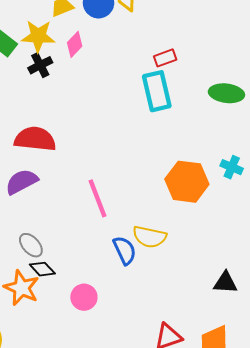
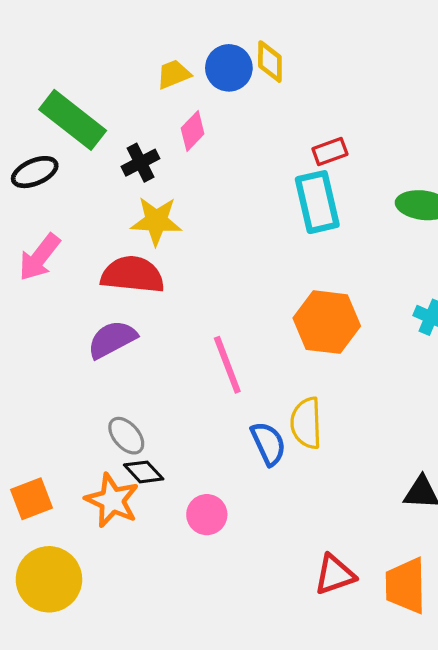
yellow star: (38, 36) -> (156, 221), moved
orange hexagon: (187, 182) -> (327, 322), moved
yellow semicircle: (150, 237) -> (306, 423), turned 76

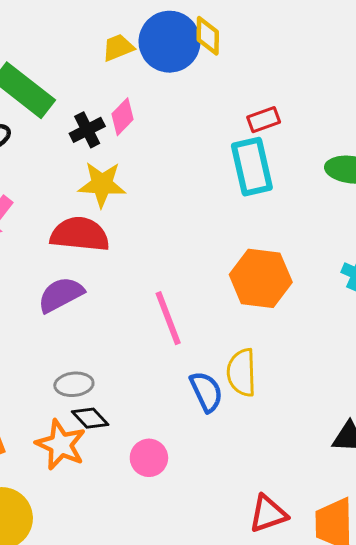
blue circle: (229, 68) -> (170, 42), size x1.4
pink diamond: (193, 131) -> (122, 117), moved
gray ellipse: (126, 436) -> (74, 384), turned -54

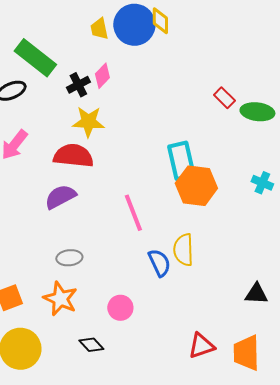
yellow trapezoid: (118, 48) -> (99, 29), turned -80
red rectangle: (264, 120) -> (224, 98), moved, turned 65
cyan rectangle: (252, 167) -> (181, 161), moved
black diamond: (90, 418) -> (91, 345), moved

